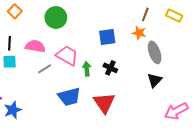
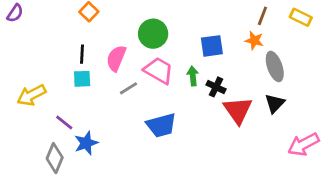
green circle: (56, 17) -> (153, 34), moved
pink semicircle: (35, 46) -> (116, 58), turned -78
green arrow: (87, 69) -> (193, 76), moved
red triangle: (104, 103) -> (238, 110), moved

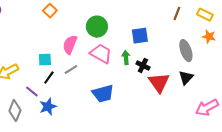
orange star: (254, 40) -> (209, 37), moved
black line: (82, 54) -> (49, 78), moved, turned 32
gray line: (128, 88) -> (71, 70), moved
gray diamond: (55, 158) -> (15, 111), moved

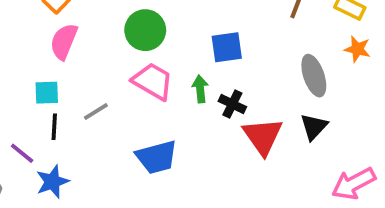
pink semicircle: (70, 45) -> (64, 41), moved
black line: (49, 78) -> (54, 127), turned -32

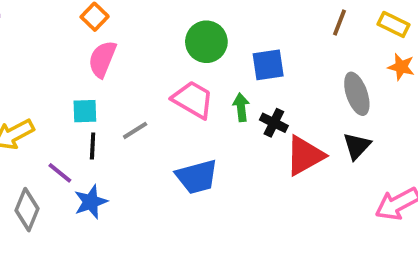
green circle: (145, 30) -> (206, 42), moved
red triangle: (263, 136) -> (305, 156), turned 36

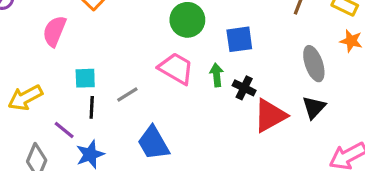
pink semicircle: (102, 59) -> (54, 31), moved
blue trapezoid: (197, 177) -> (153, 143), moved, turned 75

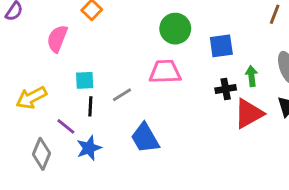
pink trapezoid: (176, 68) -> (165, 72), turned -32
green arrow: (217, 75) -> (252, 76), moved
black cross: (244, 88) -> (226, 89), turned -36

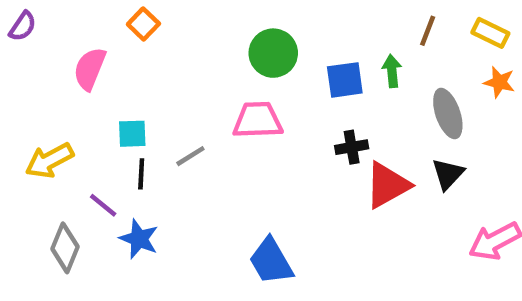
green arrow: (252, 76) -> (392, 71), moved
blue trapezoid: (145, 138) -> (271, 261), moved
blue star: (89, 148) -> (139, 239), turned -30

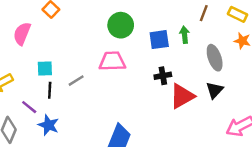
blue trapezoid: (271, 261) -> (119, 137), turned -128

